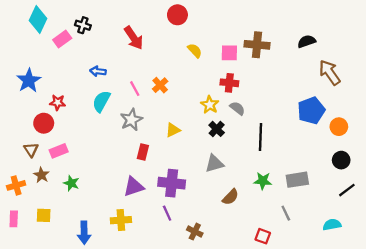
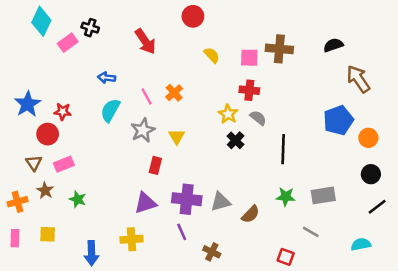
blue star: (29, 81) -> (28, 104), moved
yellow triangle: (173, 130) -> (177, 137), moved, turned -35
gray triangle: (214, 164) -> (221, 202), moved
gray line: (286, 213) -> (311, 232), turned -35

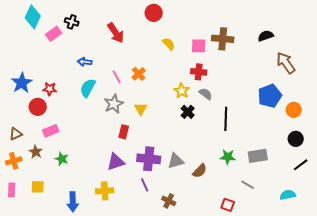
brown triangle: (34, 163) -> (16, 134), moved, turned 40

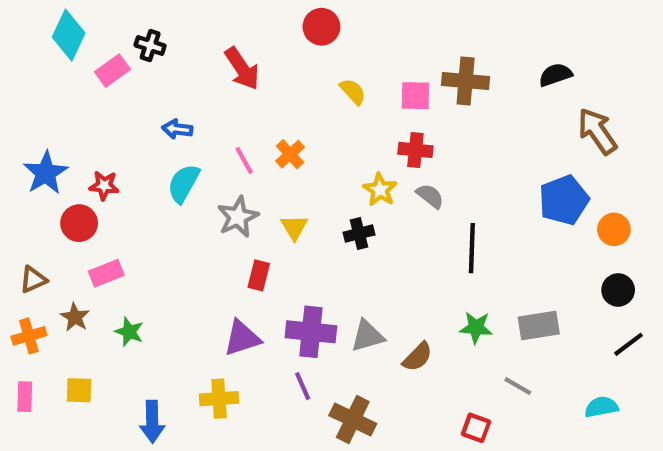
black cross: (188, 112) -> (359, 234), moved, turned 32
brown cross: (169, 201) -> (353, 420), size x1.5

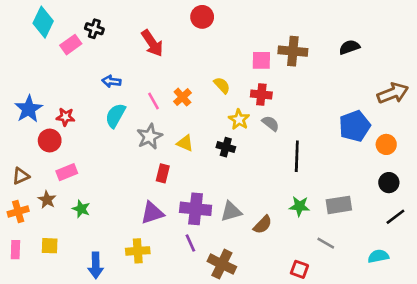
yellow semicircle: (353, 91) -> (222, 85), moved
brown arrow: (597, 131) -> (393, 93), moved, turned 104
yellow triangle: (294, 227) -> (185, 143), turned -36
black cross: (359, 234) -> (226, 147), turned 30

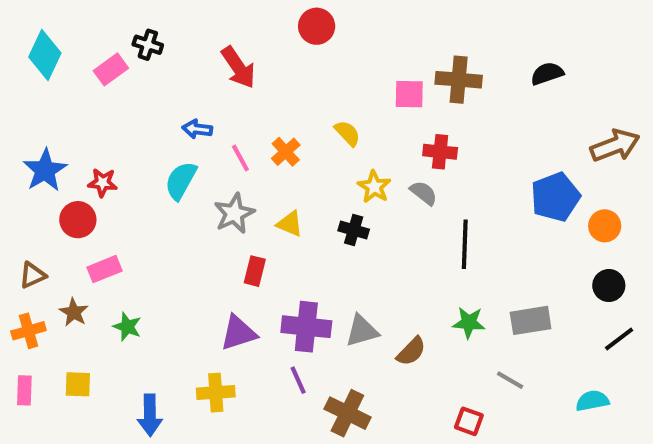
cyan diamond: (43, 22) -> (45, 55), moved
blue arrow: (111, 81) -> (197, 129), moved
red cross: (261, 94) -> (440, 152), moved

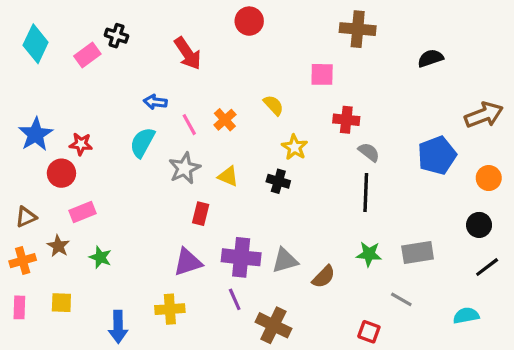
brown cross: (459, 80) -> (358, 29), moved
gray semicircle: (424, 193) -> (369, 152), moved
orange circle: (605, 226) -> (489, 178), moved

